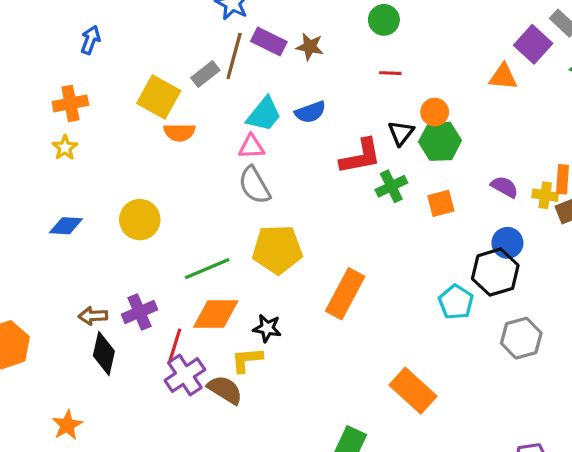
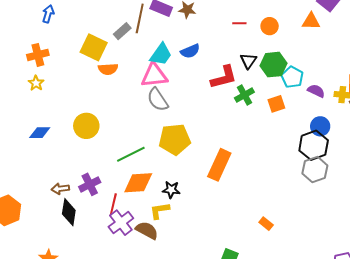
orange circle: (435, 112) -> (270, 26), moved
pink triangle: (251, 147) -> (154, 75), size x1.6
cyan pentagon: (456, 302) -> (292, 77), moved
gray hexagon: (521, 338) -> (315, 170), moved
orange rectangle: (413, 391) -> (266, 224), size x0.5

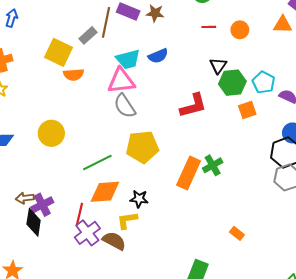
cyan trapezoid: (161, 54) -> (128, 59), turned 40
green hexagon: (274, 65) -> (232, 83), moved
red L-shape: (224, 77) -> (193, 106), moved
green cross: (244, 95) -> (213, 165), moved
purple cross: (90, 184) -> (42, 205), moved

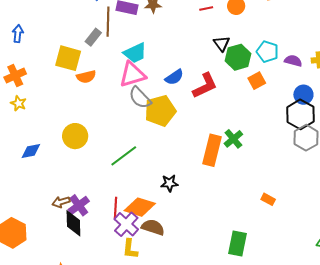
blue semicircle: (158, 56) -> (174, 77), moved
yellow pentagon: (142, 147) -> (160, 111), moved
orange diamond: (105, 192) -> (140, 207), moved, turned 32
yellow L-shape: (127, 220) -> (130, 249), moved, turned -65

